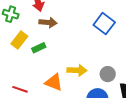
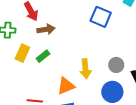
yellow arrow: (77, 70) -> (85, 69), turned 96
orange triangle: (54, 82) -> (66, 86), turned -30

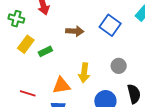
brown arrow: (46, 29) -> (75, 31), moved
gray circle: (116, 65) -> (119, 66), moved

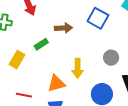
yellow rectangle: (26, 44) -> (17, 60), moved
green rectangle: (45, 51) -> (41, 44), moved

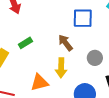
blue square: (98, 18) -> (83, 18), turned -30
brown arrow: (63, 28) -> (65, 43), moved, turned -126

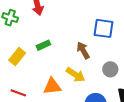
yellow arrow: (61, 68) -> (76, 75), turned -66

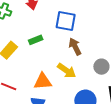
blue square: (104, 28) -> (66, 21), moved

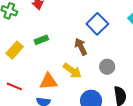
blue square: (66, 21) -> (97, 24), moved, turned 35

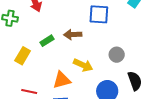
blue square: (97, 24) -> (99, 14), turned -30
brown arrow: (81, 47) -> (73, 35), moved, turned -54

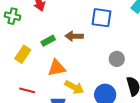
yellow arrow: (83, 65) -> (74, 87), moved
orange triangle: (62, 80) -> (57, 68), moved

